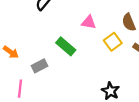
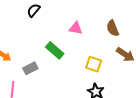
yellow square: (113, 42) -> (94, 64), moved, turned -35

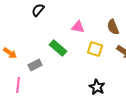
yellow square: (94, 64) -> (95, 49), moved

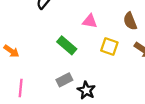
gray rectangle: (35, 65) -> (64, 80), moved
black star: (97, 87) -> (86, 90), moved

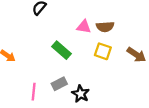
brown semicircle: (130, 21) -> (105, 27), moved, turned -72
pink line: (21, 88) -> (34, 92), moved

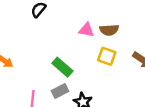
green rectangle: (62, 50) -> (62, 67), moved

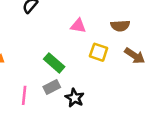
brown semicircle: (109, 30) -> (120, 26), moved

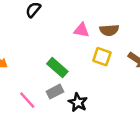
brown semicircle: (120, 26) -> (109, 30), moved
pink line: (24, 95) -> (27, 100), turned -48

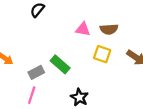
gray rectangle: (55, 92) -> (36, 72), moved
pink line: (27, 100) -> (32, 95), turned 60

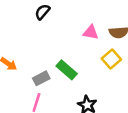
yellow square: (102, 54) -> (111, 59), turned 30

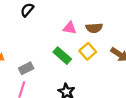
green rectangle: (67, 70) -> (62, 56), moved

